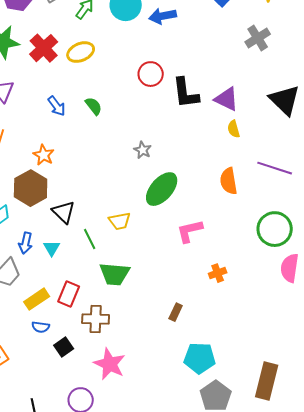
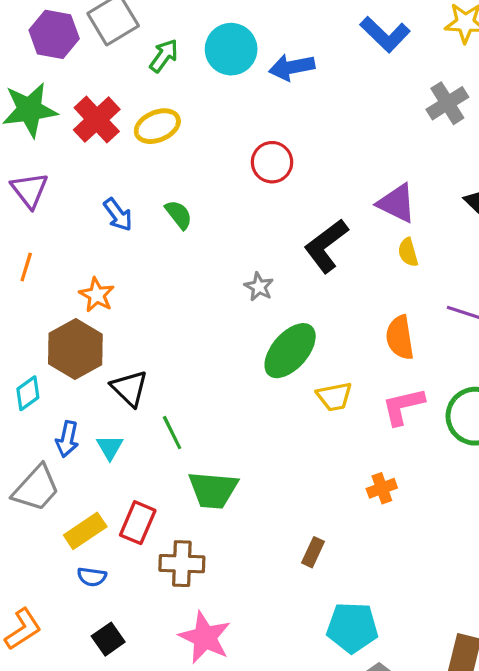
black L-shape: (186, 93) -> (326, 246), moved, turned 60
yellow trapezoid: (120, 221) -> (334, 397), moved
pink L-shape: (190, 231) -> (403, 406), moved
black square: (64, 347) -> (108, 639), moved

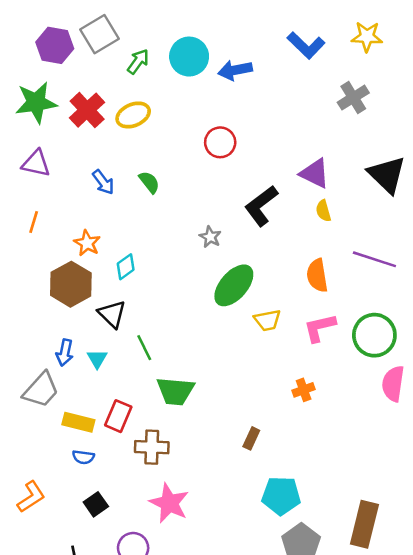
purple triangle: (30, 190) -> (36, 163), turned -40
cyan diamond: (28, 393) -> (126, 267), moved
yellow rectangle: (85, 531) -> (78, 422), turned 48

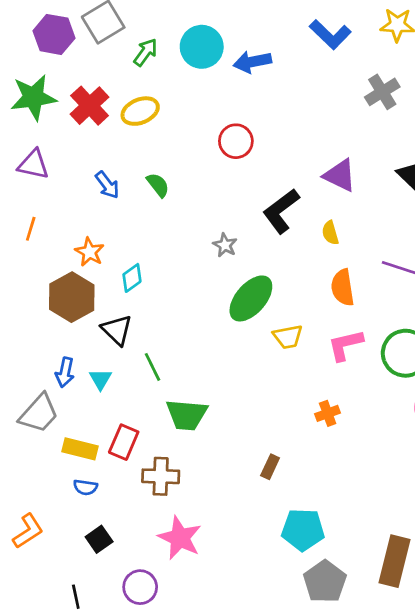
yellow semicircle: (323, 211) -> (330, 233), moved

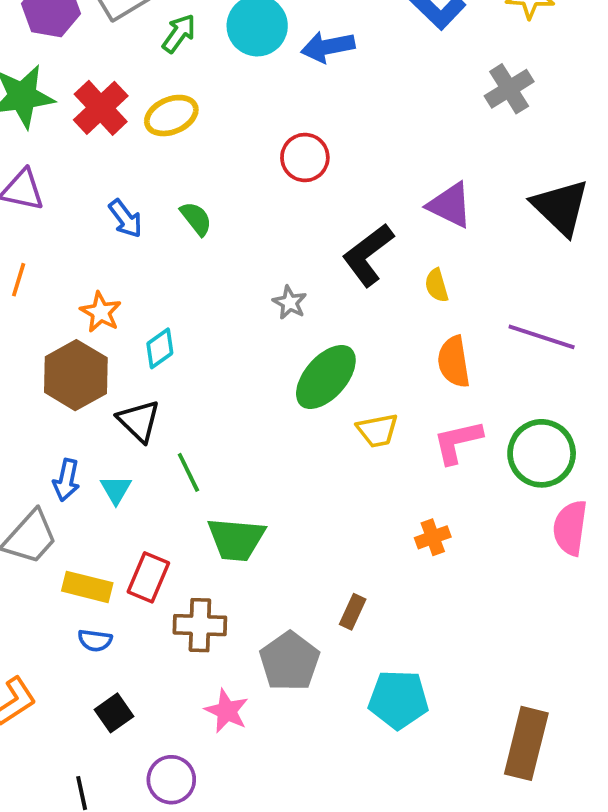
pink star: (180, 538) -> (227, 711), size x0.7
gray pentagon: (325, 582) -> (290, 661), moved

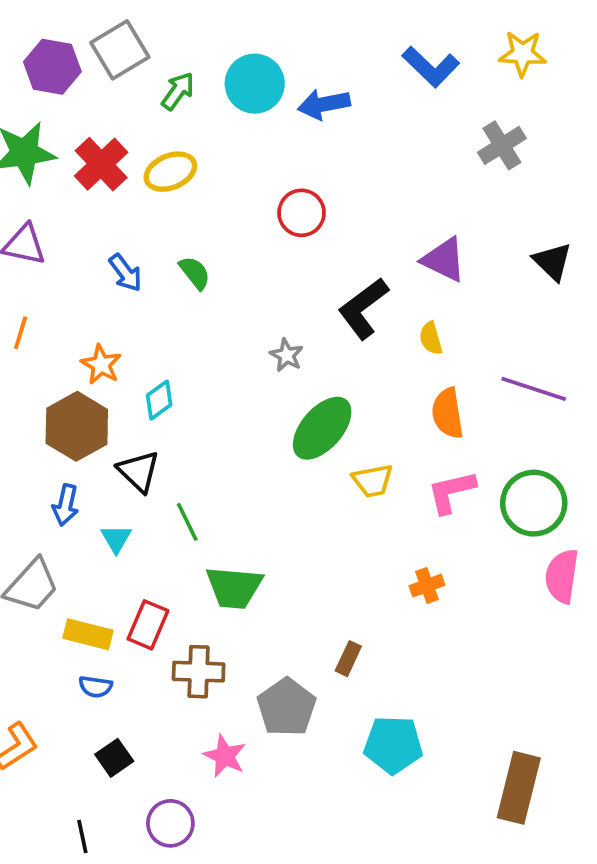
black triangle: (561, 207) -> (552, 262), size x0.7
blue arrow: (66, 480) -> (66, 505), moved

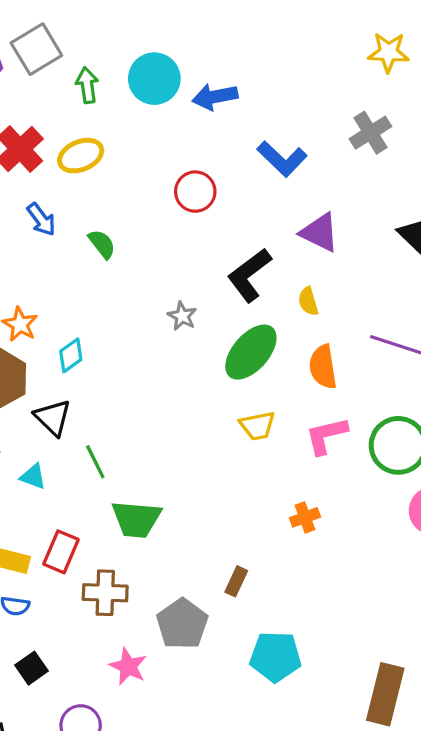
blue L-shape: (431, 67) -> (282, 159), moved
green arrow: (178, 91) -> (87, 85), turned -44
blue arrow: (125, 273) -> (41, 219), moved
green ellipse: (322, 428) -> (251, 352), moved
cyan triangle: (116, 539) -> (33, 477), turned -40

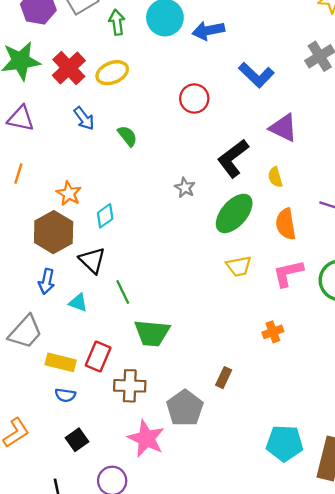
cyan pentagon: (275, 657) -> (285, 443), moved
pink star: (128, 666) -> (146, 439), size x1.4

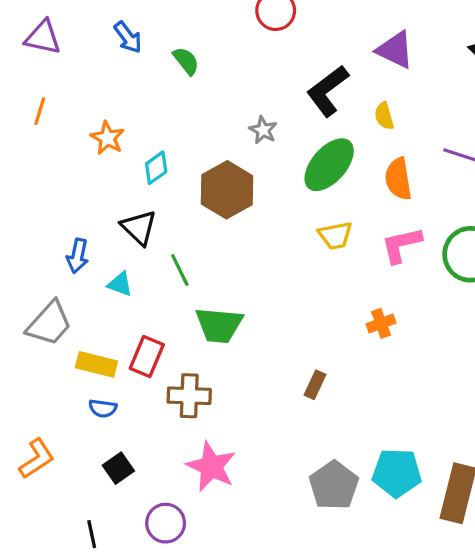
brown hexagon: (54, 232) -> (227, 190), moved
gray pentagon: (185, 408) -> (334, 485), moved

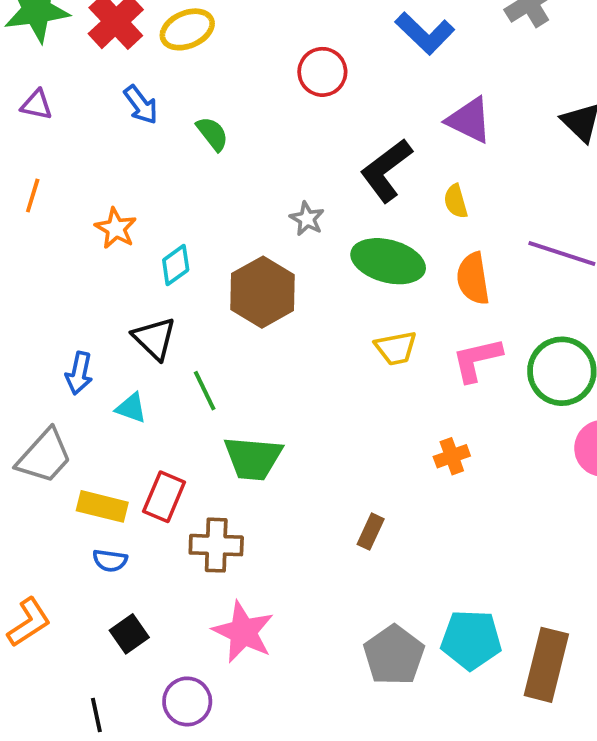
purple triangle: (43, 37) -> (37, 105), size x0.7
green ellipse: (329, 165) -> (388, 261), turned 64

